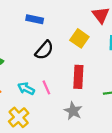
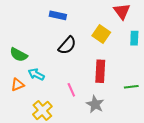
pink line: (46, 87) -> (71, 90), moved
cyan arrow: (26, 89) -> (36, 74), moved

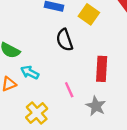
yellow square: (101, 34) -> (89, 14), moved
black semicircle: (67, 45) -> (65, 40), turned 120

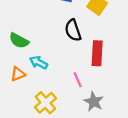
red rectangle: (102, 69) -> (97, 53), moved
gray star: (96, 106) -> (94, 102), moved

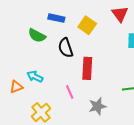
green semicircle: (19, 41) -> (37, 35), moved
gray star: (94, 102) -> (97, 106), moved, turned 30

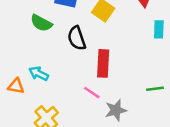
orange triangle: (16, 87) -> (16, 86), turned 32
pink line: (70, 92) -> (92, 93), moved, turned -32

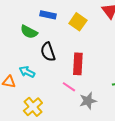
black semicircle: (77, 38) -> (48, 52), moved

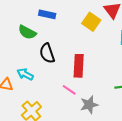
yellow square: (78, 22) -> (91, 22), moved

